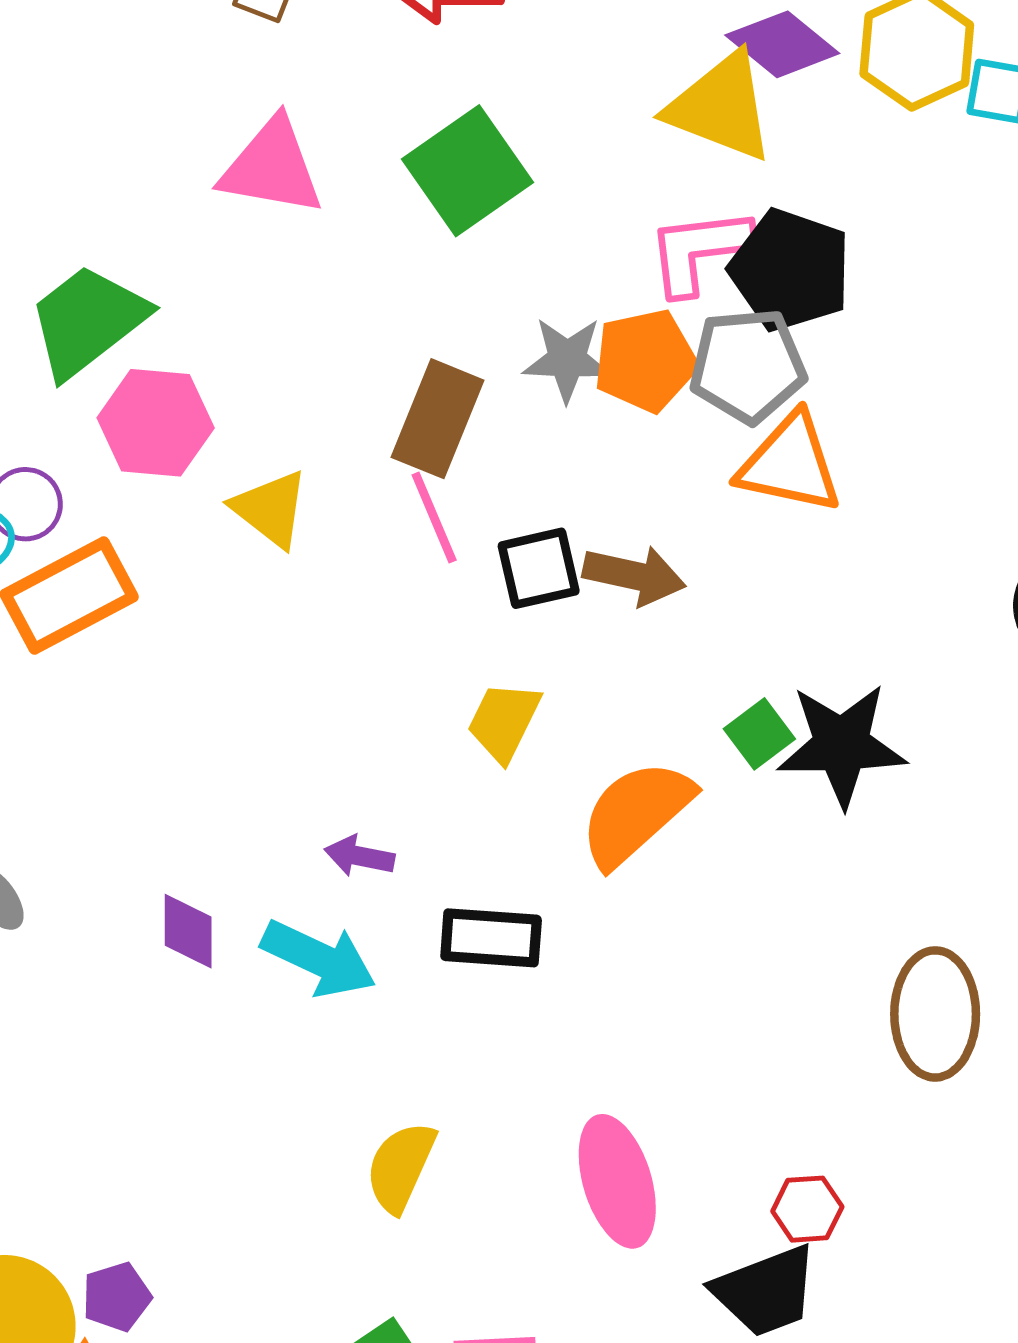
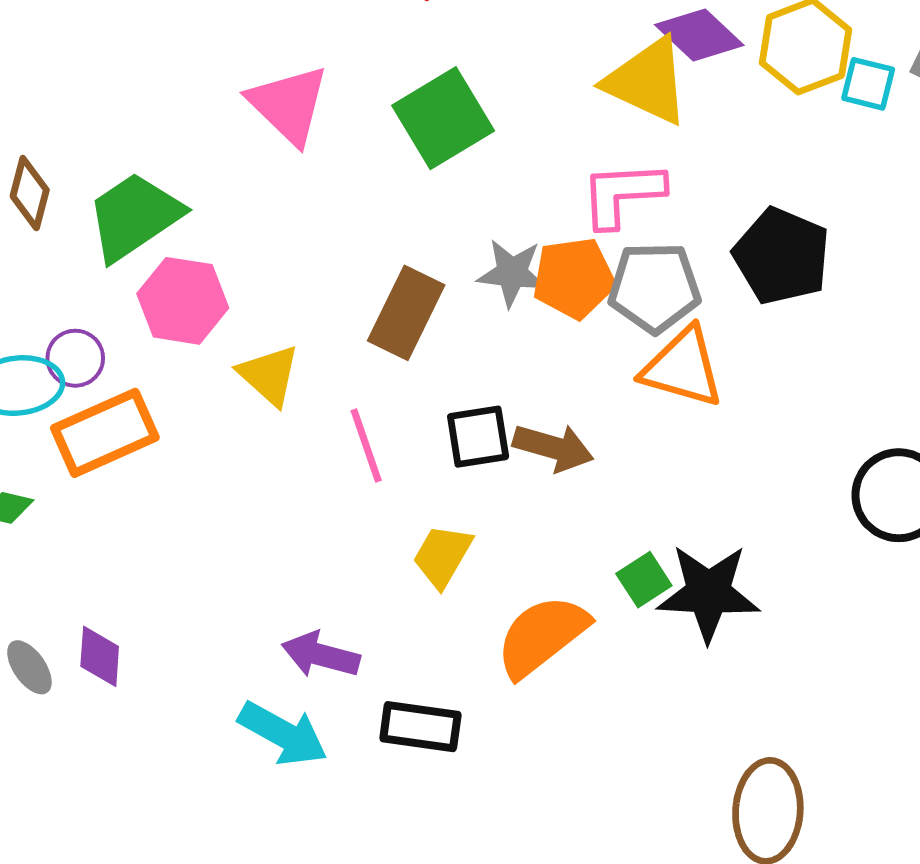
pink triangle: (272, 167) -> (289, 105), turned 30
black pentagon: (790, 270) -> (782, 256), moved
pink line: (434, 518) -> (366, 445), moved
purple arrow: (359, 856) -> (321, 655), size x1.4
purple diamond: (188, 931) -> (100, 656), moved

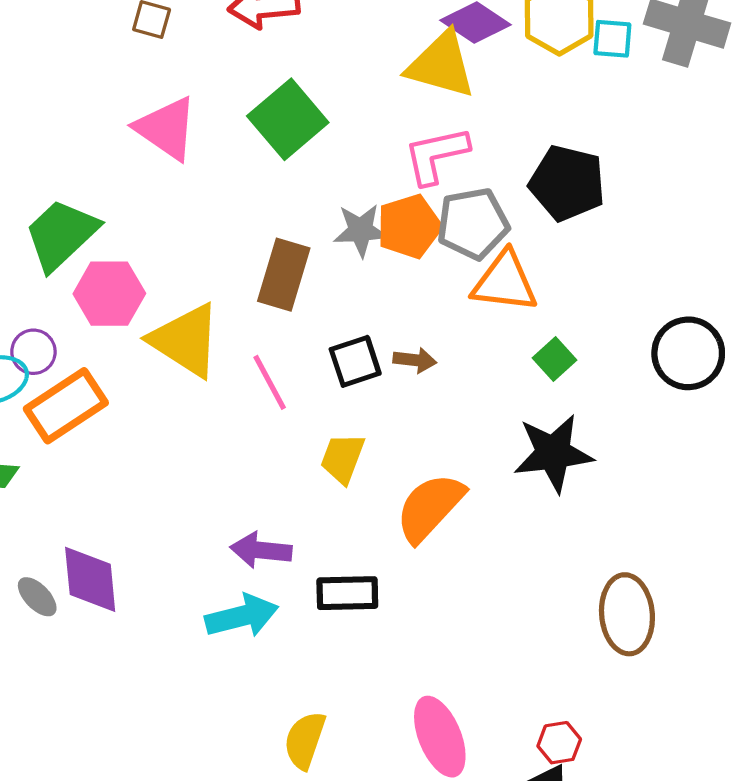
yellow triangle: (269, 375) -> (186, 340), size x1.5
brown arrow: (553, 447) -> (415, 360), size x0.7
green square: (644, 580) -> (554, 359), moved
purple diamond: (100, 656) -> (90, 579), size x1.5
cyan arrow: (283, 734) -> (242, 616), turned -34

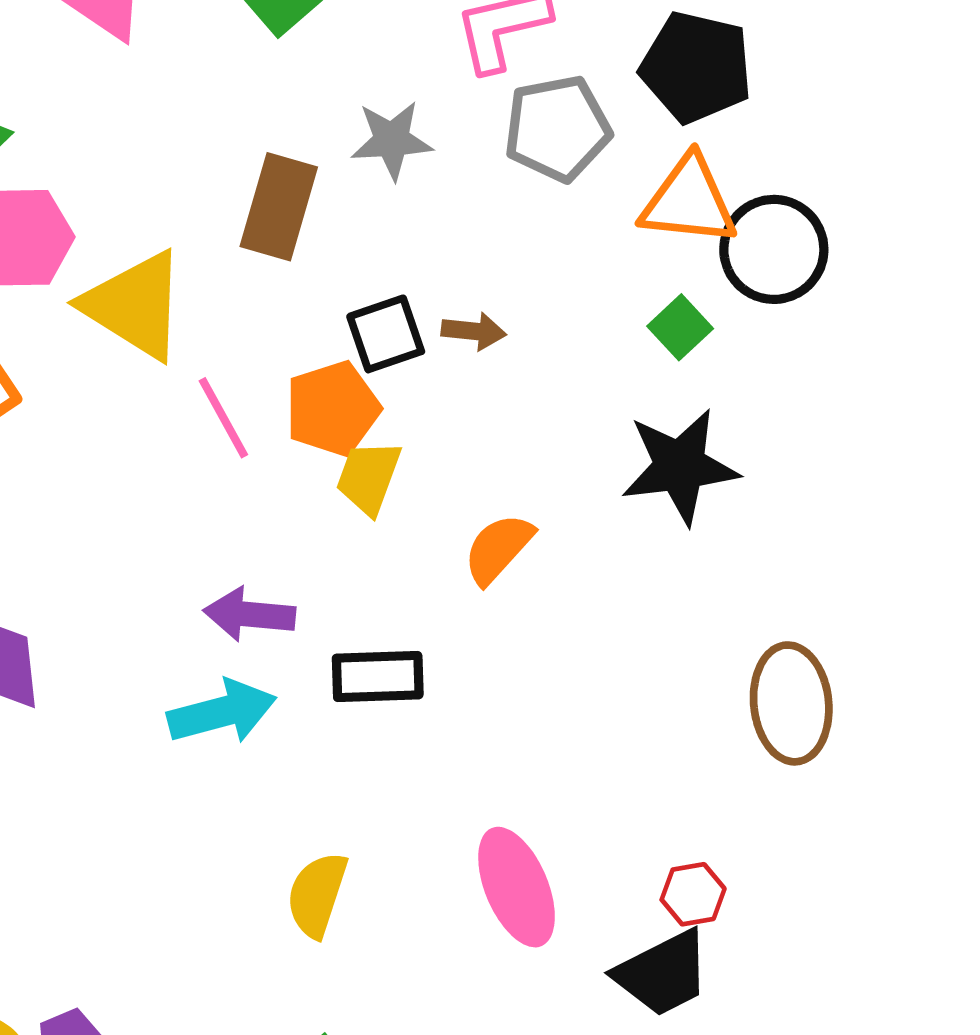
orange pentagon: (409, 226) -> (333, 409), moved
orange triangle: (505, 282) -> (689, 201), moved
black circle: (688, 353) -> (774, 249), moved
pink line: (270, 382) -> (223, 418), moved
orange semicircle: (430, 507) -> (498, 549), size x0.7

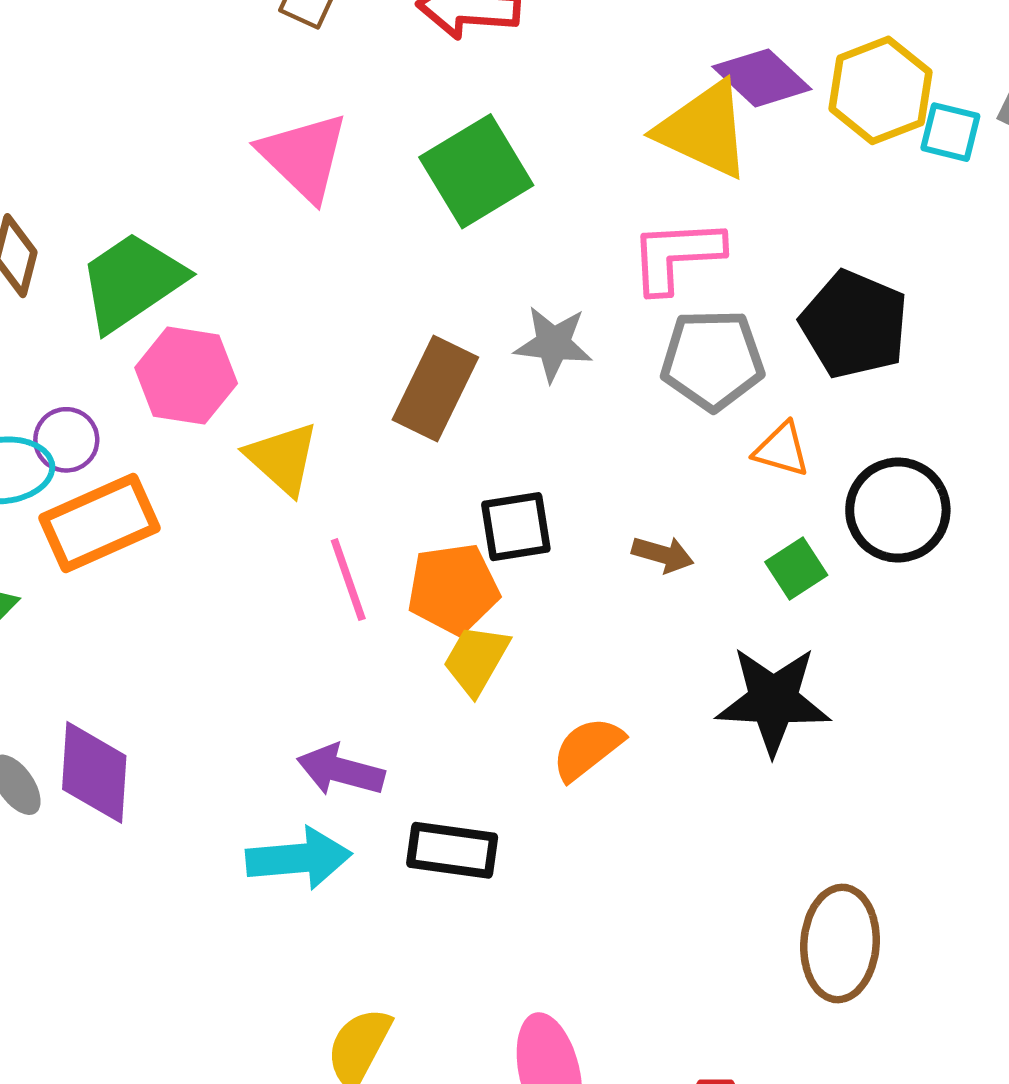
orange triangle: (689, 201) -> (782, 450), moved, size x0.6
yellow triangle: (135, 305) -> (282, 458), size x0.7
brown arrow: (474, 331) -> (663, 554), moved

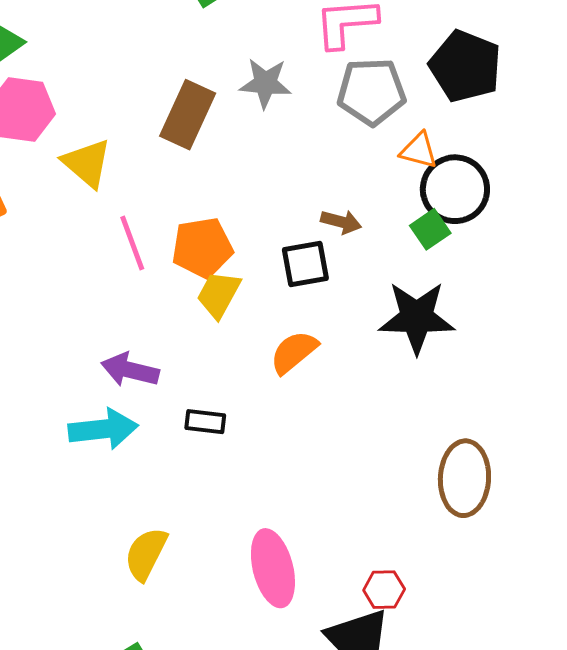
black circle: (898, 510) -> (455, 189), moved
black square: (516, 527) -> (305, 264), moved
black rectangle: (452, 850) -> (205, 422), size x0.7

